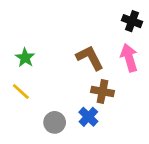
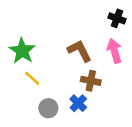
green star: (25, 58) -> (22, 51), size x1.5
yellow line: (21, 91) -> (32, 78), moved

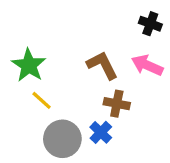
pink arrow: (114, 51) -> (147, 65), turned -50
gray circle: (48, 108) -> (62, 139), size x1.5

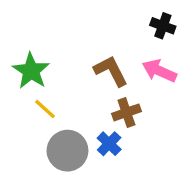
brown cross: (117, 104) -> (126, 112), turned -30

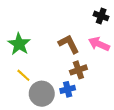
yellow line: (45, 109) -> (23, 75), moved
blue cross: (109, 144) -> (68, 89), turned 32

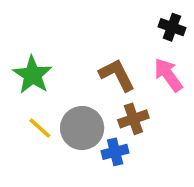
pink arrow: (99, 44) -> (168, 75), turned 30
gray circle: (42, 94) -> (82, 128), moved

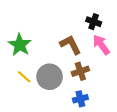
black cross: (172, 27) -> (94, 22), moved
blue cross: (115, 152) -> (80, 99), moved

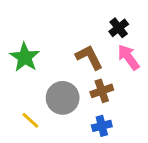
black cross: (94, 22) -> (119, 28), turned 32
yellow line: (24, 77) -> (30, 120), moved

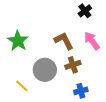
black cross: (119, 28) -> (85, 11), moved
blue cross: (102, 126) -> (81, 91), moved

